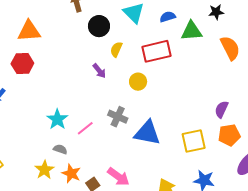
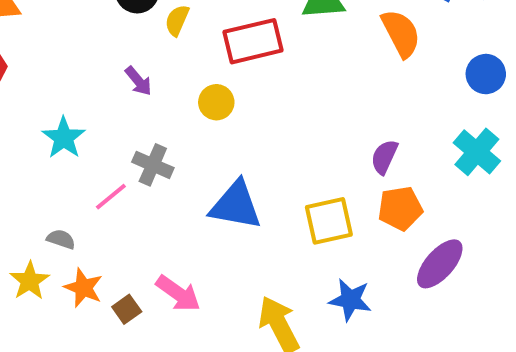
yellow semicircle: (116, 49) -> (177, 20), moved
gray cross: (118, 117) -> (153, 165), moved
cyan star: (57, 119) -> (64, 138), moved

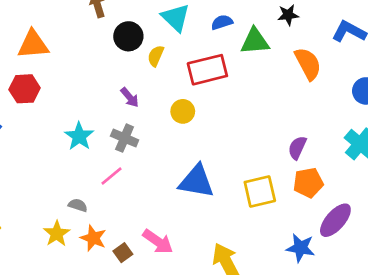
gray cross: (153, 165) -> (125, 138), moved
blue star: (350, 300) -> (301, 248), moved

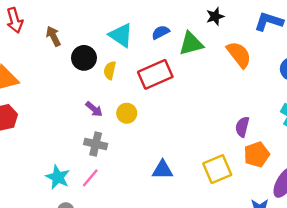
yellow circle: (183, 111) -> (127, 113), moved
cyan star: (79, 136) -> (58, 177), moved
blue triangle: (196, 181) -> (162, 170), size x0.7

